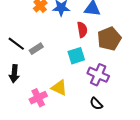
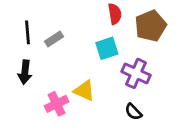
black line: (16, 44) -> (27, 32), turned 48

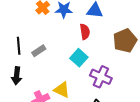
brown pentagon: (151, 26) -> (125, 41), moved
cyan square: (107, 48) -> (79, 58), turned -30

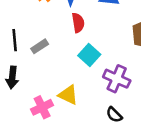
red semicircle: (85, 32) -> (78, 23), moved

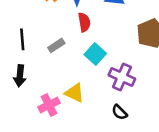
gray rectangle: (40, 46) -> (56, 45), moved

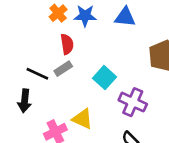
red semicircle: (84, 22) -> (67, 44), moved
black line: (22, 39) -> (37, 74), moved, turned -60

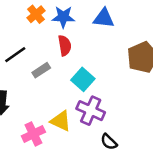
red semicircle: (67, 44) -> (65, 46), moved
black line: (37, 74) -> (15, 55), moved, turned -60
purple cross: (133, 102) -> (91, 111), moved

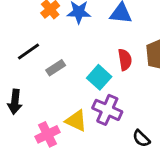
red semicircle: (65, 46) -> (125, 60), moved
black semicircle: (109, 142) -> (141, 138), moved

